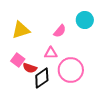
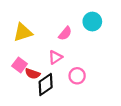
pink triangle: (51, 53) -> (55, 57), turned -32
pink circle: (71, 70) -> (77, 76), size x0.6

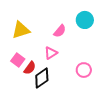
red semicircle: (33, 74) -> (30, 68), turned -72
pink circle: (77, 76) -> (84, 70), moved

